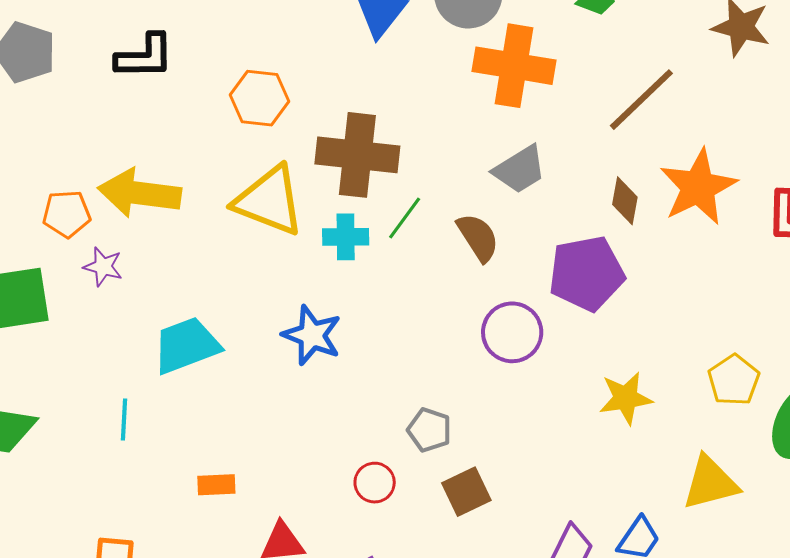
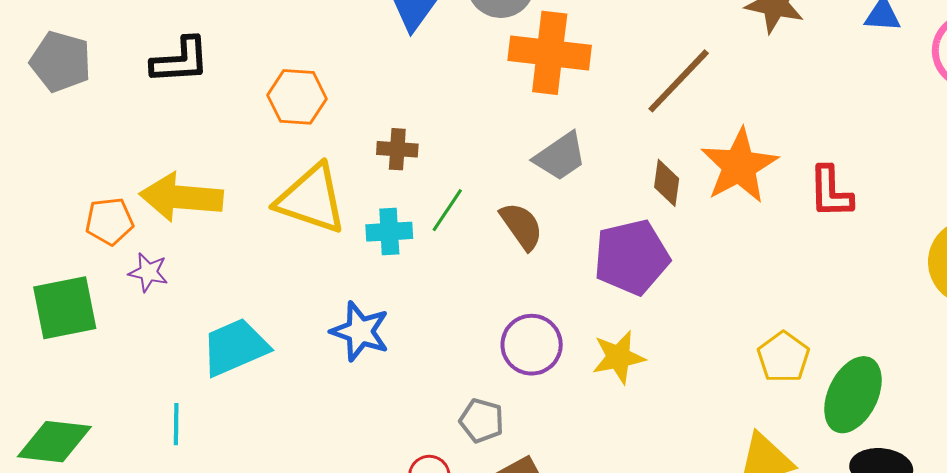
brown cross: (357, 155) -> (397, 149), size x0.5
purple circle: (512, 332) -> (532, 345), moved
yellow star: (626, 398) -> (618, 357), moved

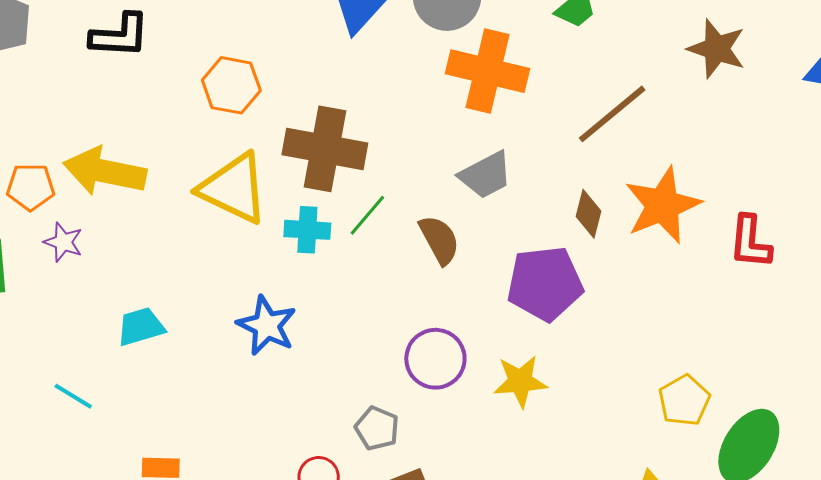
brown cross: (397, 149) -> (325, 149), size x2.0
cyan trapezoid: (235, 347) -> (141, 327), size x0.7
cyan line: (176, 424) -> (73, 396), turned -66

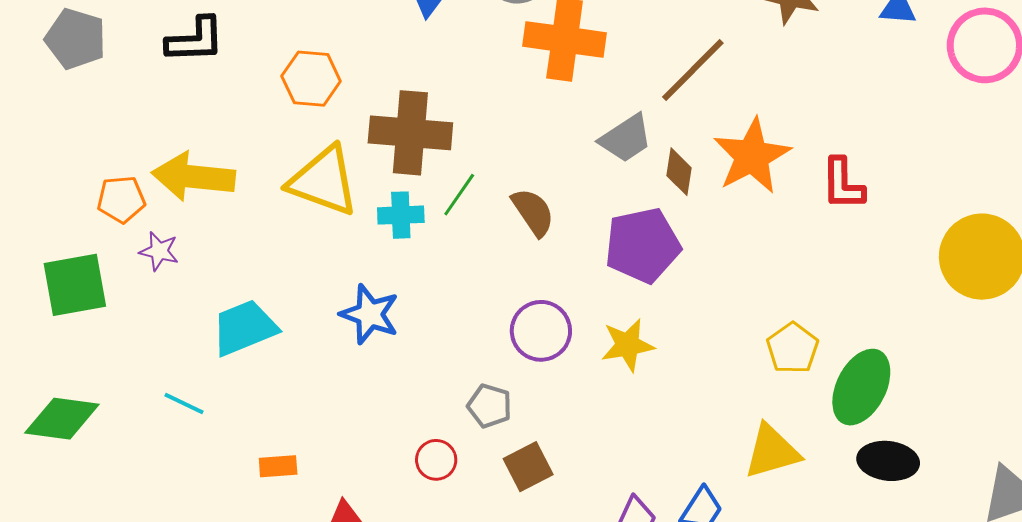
gray trapezoid: (486, 175) -> (626, 138), moved
cyan trapezoid: (141, 327) -> (244, 328), size x1.4

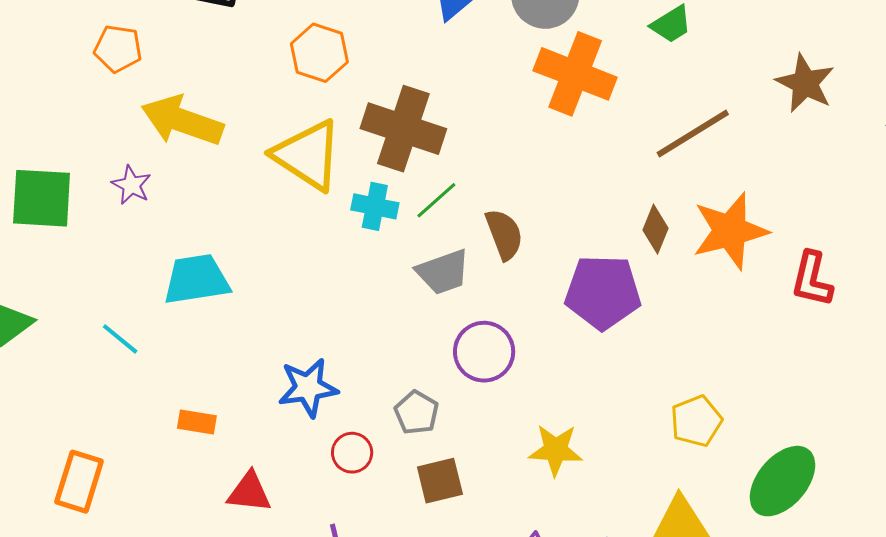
gray trapezoid: (626, 138) -> (443, 272), moved
orange pentagon: (121, 199) -> (118, 49), moved
blue star: (370, 314) -> (308, 388), moved, turned 30
yellow star: (628, 345) -> (556, 450), moved
yellow pentagon: (793, 348) -> (696, 421), moved

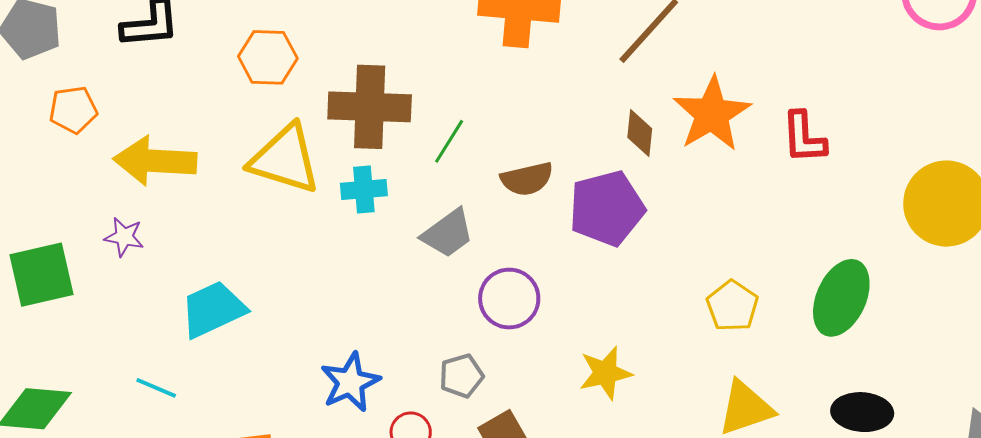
green line: (436, 200) -> (449, 141), moved
brown semicircle: (504, 234) -> (527, 179), moved, turned 114
gray pentagon: (417, 413) -> (461, 376), turned -30
green ellipse: (782, 481) -> (841, 298), moved

